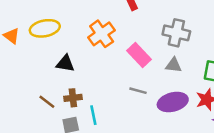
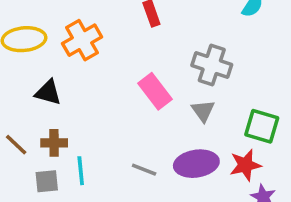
orange cross: (102, 34) -> (82, 40), moved
gray triangle: (174, 65) -> (203, 111), turned 42
gray line: (138, 91) -> (144, 170), moved

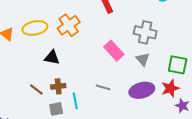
gray line: (144, 170) -> (103, 87), moved

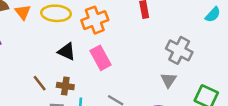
pink rectangle: (114, 51) -> (101, 58), moved

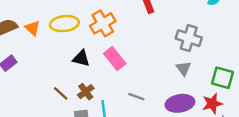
brown cross: (65, 86) -> (86, 92), turned -35

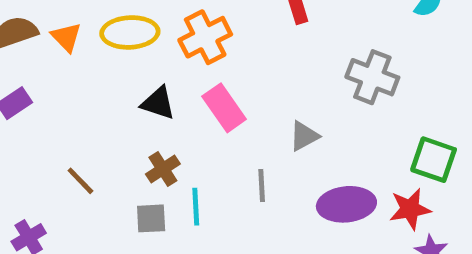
gray triangle: (184, 68) -> (304, 136), moved, turned 35
brown line: (61, 93) -> (80, 181), moved
gray line: (136, 97) -> (262, 185), turned 63

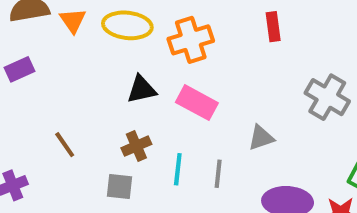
black triangle: (158, 103) -> (142, 89), turned -40
pink rectangle: (224, 108) -> (197, 103), turned -36
cyan line: (196, 207) -> (178, 169), moved

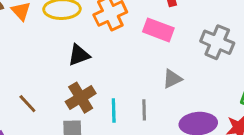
pink rectangle: (197, 103) -> (158, 30), moved
brown cross: (136, 146) -> (81, 98), size x1.4

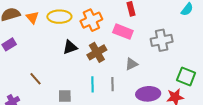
gray cross: (217, 42) -> (162, 40), turned -35
brown cross: (81, 98) -> (97, 52), moved

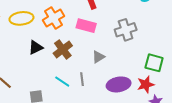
cyan line: (92, 84) -> (62, 82), turned -49

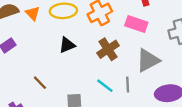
black triangle: (36, 47) -> (67, 45), moved
gray triangle: (98, 57) -> (148, 60), size x1.6

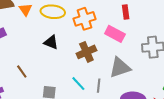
black triangle: (67, 45) -> (51, 42), turned 35

